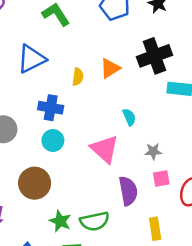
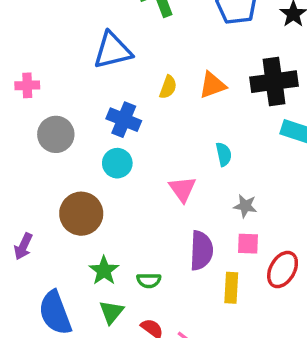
pink triangle: (105, 149) -> (182, 189), size x0.7
green semicircle: (95, 221) -> (149, 280), size x0.6
yellow rectangle: (155, 229) -> (231, 288), moved

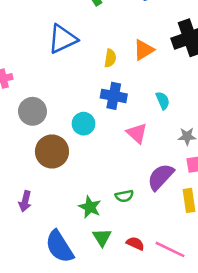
blue cross: (124, 120) -> (114, 96), moved
brown circle: (81, 214) -> (52, 152), moved
purple semicircle: (201, 250) -> (161, 177), turned -128
green semicircle: (149, 280) -> (124, 196), moved

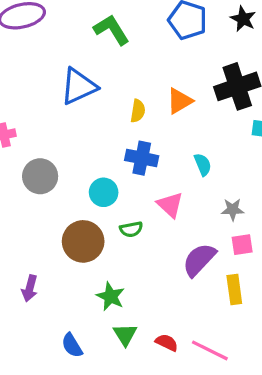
brown circle: (52, 152) -> (83, 241), moved
green semicircle: (124, 196) -> (131, 229), moved
blue semicircle: (59, 247) -> (72, 345), size x0.6

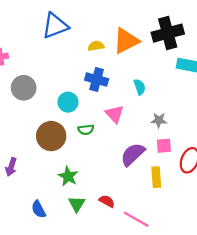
orange triangle: (180, 101) -> (126, 41), size x1.4
yellow semicircle: (138, 111) -> (96, 46), turned -112
red semicircle: (167, 343) -> (107, 201), moved

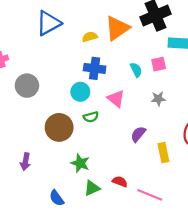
cyan circle: (68, 102) -> (80, 92), moved
pink square: (164, 146) -> (159, 64), moved
purple semicircle: (133, 154) -> (138, 134), size x0.7
green triangle: (77, 204) -> (92, 188), turned 42

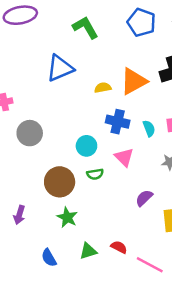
blue cross: (95, 68) -> (118, 122), moved
green star: (80, 163) -> (67, 217), moved

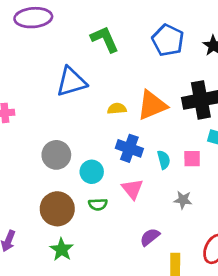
gray circle: (30, 133) -> (56, 155), moved

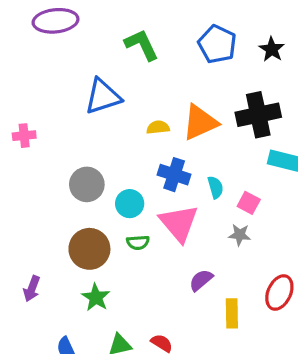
pink square: (192, 159) -> (249, 203), moved, turned 30
pink triangle: (132, 189) -> (179, 223), size x1.5

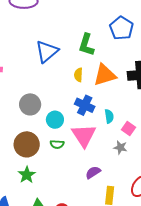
green L-shape: (142, 45) -> (86, 45), moved, turned -145
blue triangle: (103, 96) -> (47, 51), turned -30
yellow semicircle: (158, 127) -> (78, 75), turned -88

